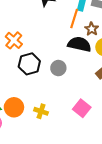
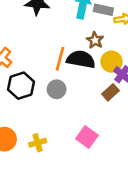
orange line: (74, 19) -> (60, 59), moved
yellow cross: (41, 111) -> (38, 143), turned -32

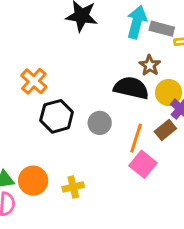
orange line: (60, 59) -> (136, 138), moved
pink square: (87, 137) -> (143, 164), moved

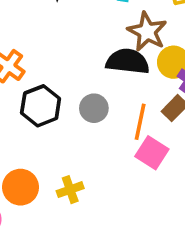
brown star: (150, 65) -> (147, 32), size x1.5

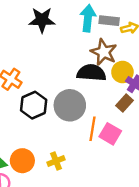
gray circle: (94, 108) -> (70, 105), size x1.6
orange line: (140, 122) -> (93, 129), moved

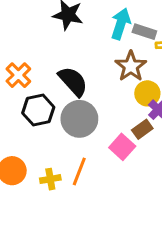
black semicircle: (91, 73) -> (73, 81), moved, turned 32
orange line: (93, 129) -> (79, 171), moved
pink square: (110, 134) -> (122, 147), moved

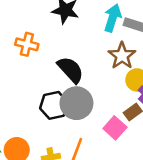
orange cross: (18, 75) -> (27, 44), moved, turned -30
black hexagon: (38, 110) -> (54, 105), moved

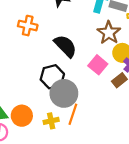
gray circle: (76, 103) -> (64, 93), moved
pink square: (115, 128) -> (98, 65), moved

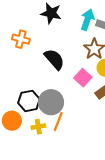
black hexagon: (52, 77) -> (29, 101), moved

